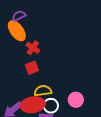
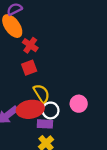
yellow semicircle: (43, 91) -> (42, 94), turned 66

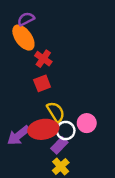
pink circle: (79, 104) -> (87, 123), moved
purple rectangle: (45, 124) -> (59, 145), turned -49

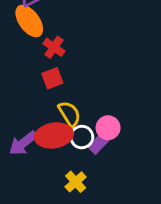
purple rectangle: (59, 145) -> (99, 143), moved

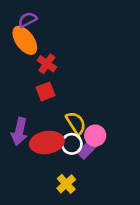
yellow semicircle: (69, 114) -> (76, 123), moved
purple arrow: (23, 143) -> (19, 131), moved, turned -40

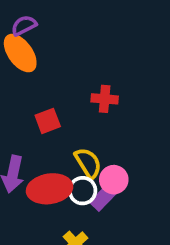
red cross: (47, 64) -> (105, 99), moved, turned -30

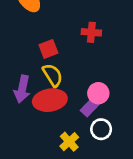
yellow semicircle: (88, 163) -> (53, 75), moved
white circle: (83, 191) -> (101, 129), moved

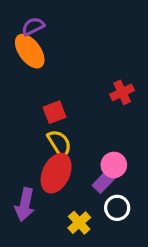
red cross: (91, 32) -> (122, 92), moved, turned -30
purple arrow: (22, 89) -> (25, 205), moved
red ellipse: (50, 100) -> (56, 173), turned -56

